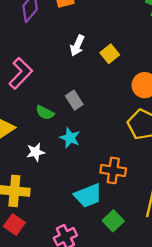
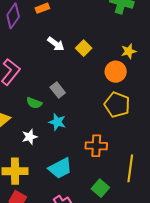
white arrow: (77, 45) -> (56, 44), turned -72
cyan trapezoid: (88, 196) -> (60, 168), moved

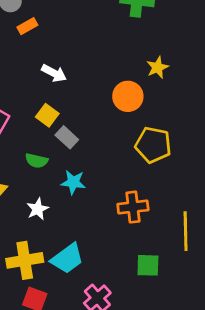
yellow square: (84, 48) -> (47, 115), moved
orange circle: (116, 72) -> (128, 96), moved
cyan trapezoid: (60, 168) -> (67, 259), moved
green square: (100, 188) -> (148, 265), turned -30

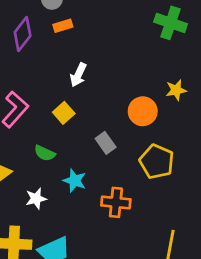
white arrow: (54, 73) -> (78, 75), turned 75
gray rectangle: (67, 137) -> (106, 143), moved
orange cross: (133, 207) -> (116, 202), moved

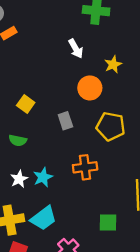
white arrow: (78, 75) -> (76, 49), moved, turned -42
gray rectangle: (106, 143) -> (65, 121), turned 30
cyan star: (75, 181) -> (43, 177), moved, turned -30

